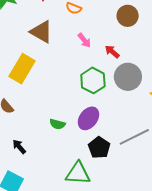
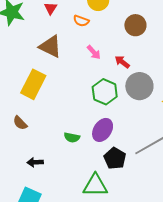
black arrow: (19, 147) -> (35, 162), turned -49

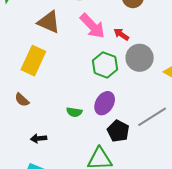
pink arrow: (94, 52) -> (92, 26), size x1.8

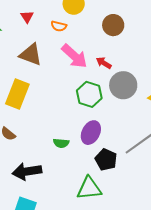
black arrow: (39, 138) -> (27, 171), size x1.8

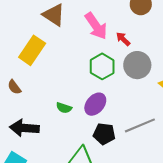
black pentagon: (106, 160) -> (104, 134), turned -30

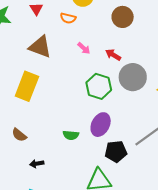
pink arrow: (96, 26) -> (84, 48), size x0.5
brown semicircle: (14, 87) -> (19, 135), moved
black arrow: (24, 128) -> (37, 164), size x0.5

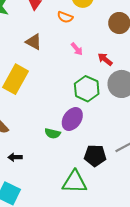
brown triangle: (40, 47) -> (34, 42), size x0.7
purple ellipse: (101, 125) -> (72, 119), moved

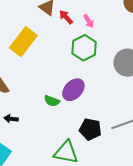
red arrow: (105, 59) -> (66, 17), moved
green hexagon: (87, 89) -> (84, 48), moved

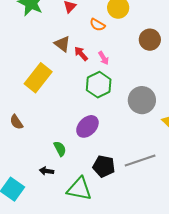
green semicircle: (52, 101) -> (60, 149), moved, turned -140
black arrow: (11, 119) -> (47, 171), moved

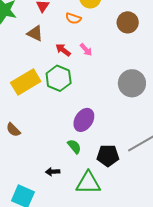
brown triangle: (62, 44) -> (35, 33), moved
yellow rectangle: (38, 78) -> (26, 82), turned 32
green hexagon: (99, 85) -> (59, 78), moved
green semicircle: (60, 149) -> (74, 146), moved

